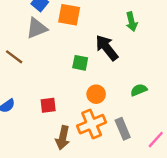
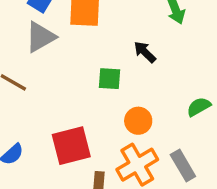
black arrow: (107, 48) -> (145, 52), size x0.6
red square: (48, 105) -> (71, 146), size x1.6

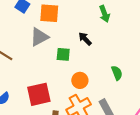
gray triangle: (40, 37) -> (39, 37), moved
green semicircle: (199, 107) -> (117, 73), turned 96

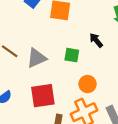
gray triangle: (39, 37) -> (37, 58), moved

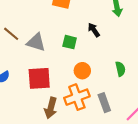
gray triangle: (37, 58) -> (36, 42), turned 36

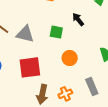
orange cross: (77, 97) -> (65, 94), moved, size x0.6

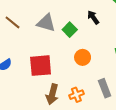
green square: (56, 32) -> (70, 30), turned 32
gray triangle: (25, 34) -> (46, 23), moved

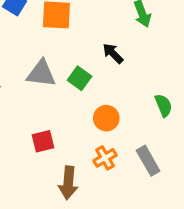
red square: (41, 66) -> (43, 141), size x0.6
orange cross: (76, 95) -> (105, 158), moved

